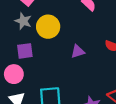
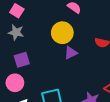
yellow circle: (48, 27) -> (62, 33), moved

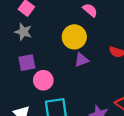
pink circle: (15, 83) -> (43, 80), moved

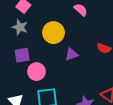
yellow circle: (74, 37) -> (53, 33), moved

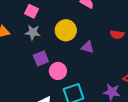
purple triangle: (72, 54) -> (88, 47), turned 48

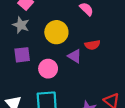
red semicircle: (117, 34) -> (92, 45), moved, turned -32
pink circle: (58, 71) -> (48, 69), moved

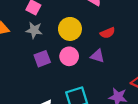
purple triangle: (75, 56) -> (97, 56), moved
pink circle: (48, 69) -> (69, 56), moved

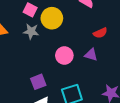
yellow circle: (70, 29) -> (52, 18), moved
purple square: (42, 59) -> (38, 82), moved

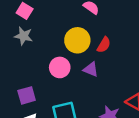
yellow circle: (52, 18) -> (77, 40), moved
red semicircle: (100, 33) -> (104, 45), turned -40

